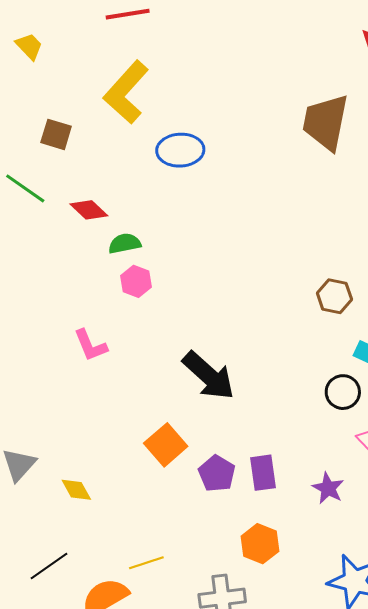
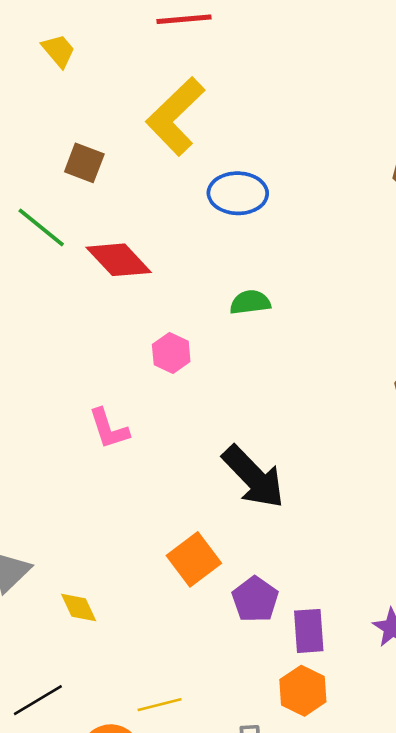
red diamond: (89, 210) -> (119, 260), size x1.4
green semicircle: (125, 243) -> (250, 302), moved
purple rectangle: (263, 473) -> (309, 631), moved

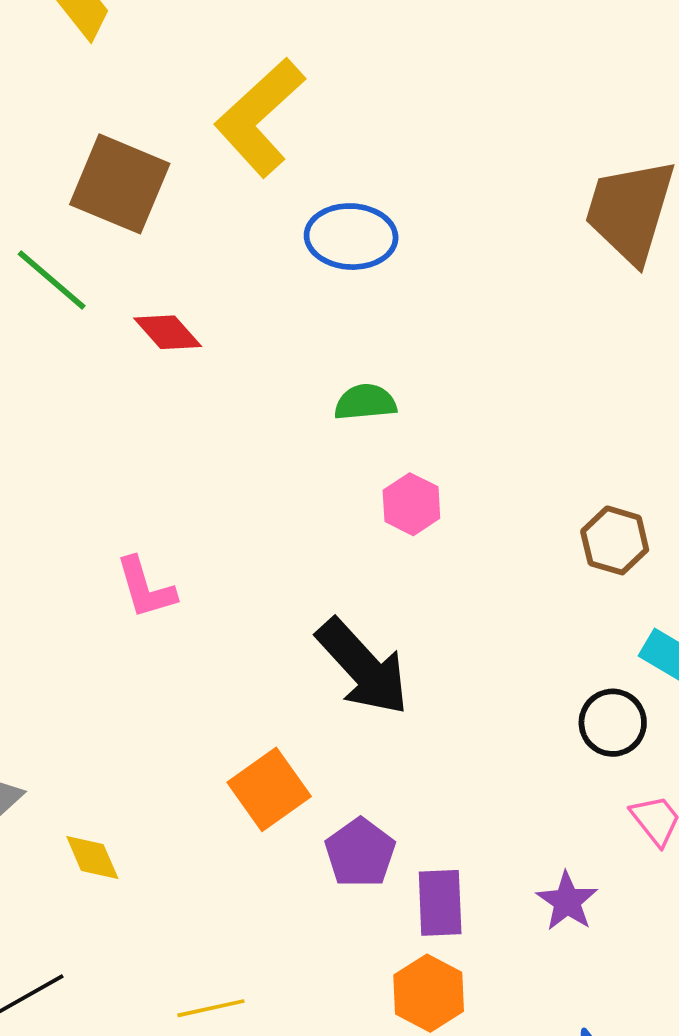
brown square: (84, 163) -> (120, 184), size x1.6
red diamond: (119, 260) -> (168, 332), size x0.7
pink hexagon: (171, 353) -> (411, 504), moved

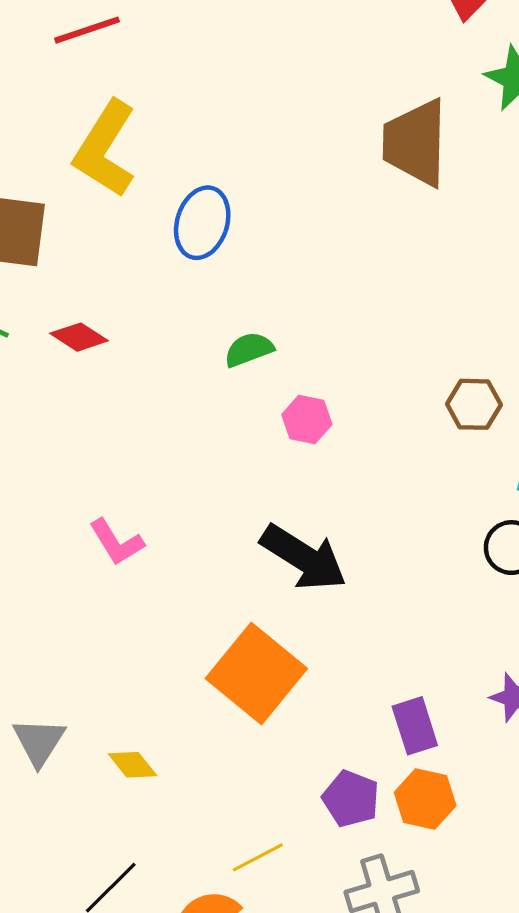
blue ellipse: (351, 237) -> (202, 223), turned -60
orange square: (269, 789) -> (256, 674), size x1.5
purple pentagon: (360, 853) -> (351, 799), moved

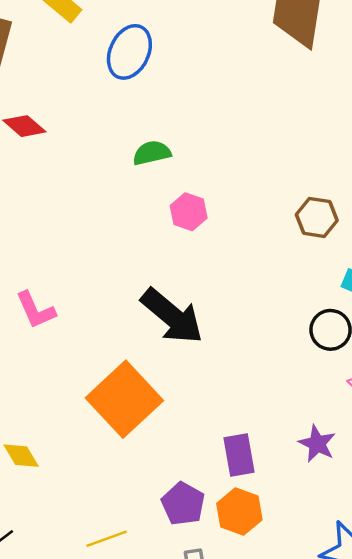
pink L-shape: (116, 542) -> (36, 310), moved

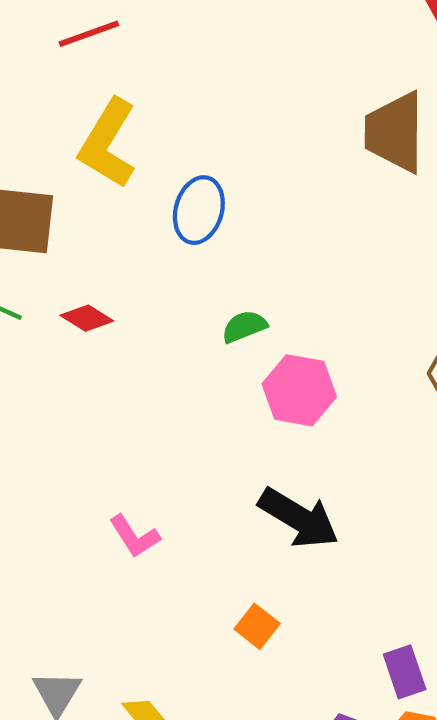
pink hexagon: (189, 212) -> (299, 390), size x1.6
orange square: (124, 399) -> (257, 626), size x0.5

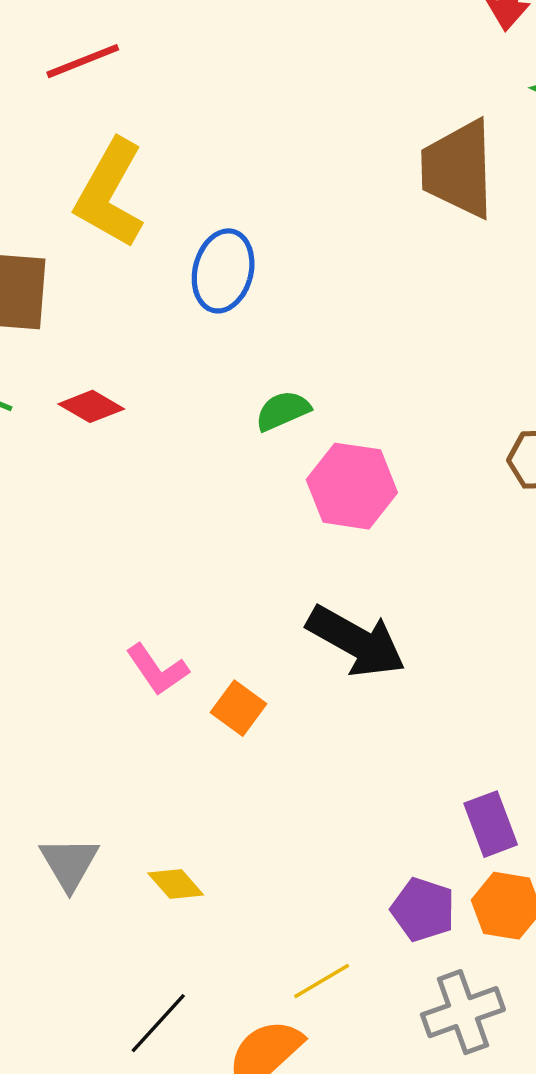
orange square: (257, 626) -> (238, 708), moved

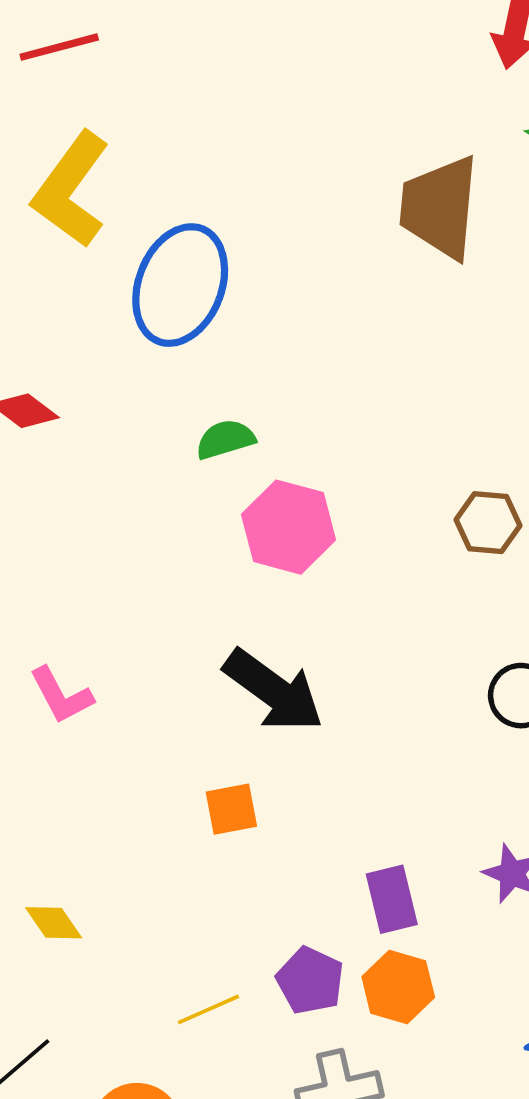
blue ellipse: (223, 271) -> (180, 285), size x1.4
orange square: (238, 708) -> (231, 809), moved, turned 36
yellow line: (322, 981) -> (208, 1009), moved

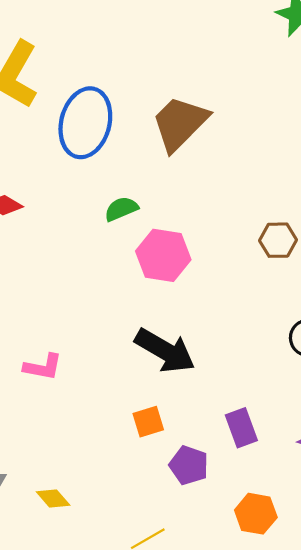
brown trapezoid: (440, 207) -> (180, 123), moved, turned 46
pink L-shape: (61, 695) -> (43, 367), turned -45
purple rectangle: (392, 899) -> (241, 428), moved
purple pentagon: (310, 981) -> (189, 465), moved

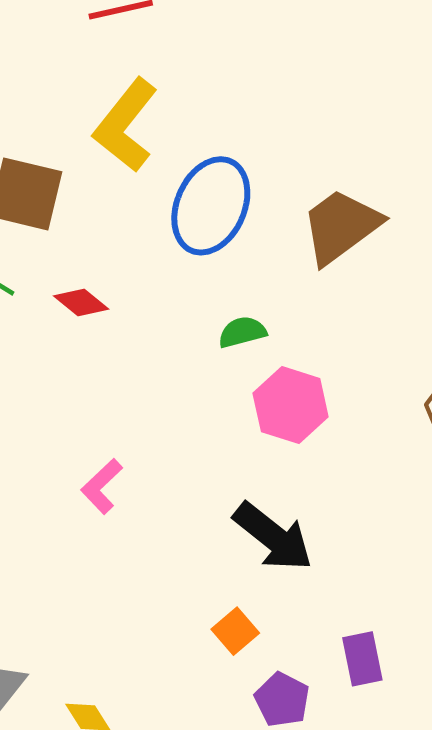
pink L-shape: (43, 367) -> (102, 486), moved, turned 117
orange square: (148, 422) -> (235, 631), turned -32

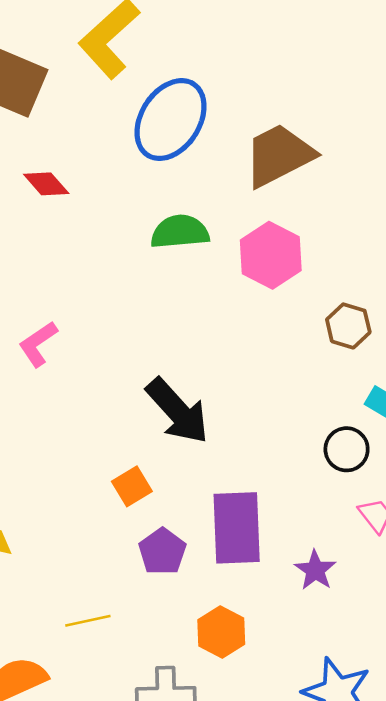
green semicircle: (242, 332) -> (180, 232), size x1.4
pink hexagon: (291, 405) -> (271, 255), moved
purple rectangle: (362, 659) -> (237, 528), size x1.6

